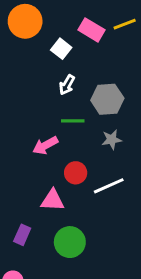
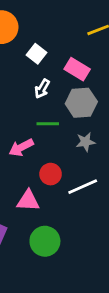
pink rectangle: (91, 30) -> (77, 69), moved

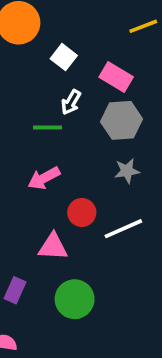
green line: (48, 124) -> (47, 128), moved

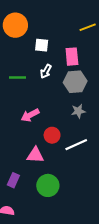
white square: (64, 57) -> (42, 45), turned -32
pink rectangle: (116, 77) -> (72, 57), turned 54
green line: (47, 128) -> (17, 78), moved

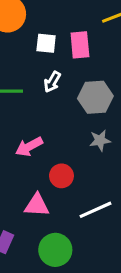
pink rectangle: (72, 57) -> (80, 45), moved
white line: (76, 145) -> (95, 210), moved

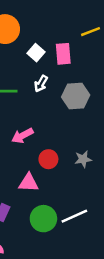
white square: (46, 43) -> (36, 53), turned 35
gray star: (100, 140) -> (83, 159), moved
white line: (95, 210) -> (74, 216), moved

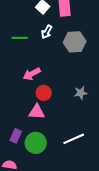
red circle: (48, 159) -> (44, 93), moved
green circle: (43, 219) -> (36, 143), moved

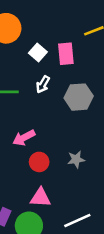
gray star: (81, 93) -> (76, 159), moved
pink triangle: (37, 112) -> (40, 198), moved

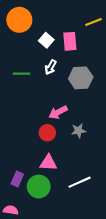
pink arrow: (24, 138) -> (58, 112), moved

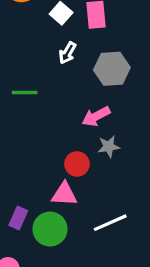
green line: (22, 74) -> (25, 93), moved
pink arrow: (58, 112) -> (96, 116), moved
red circle: (47, 133) -> (77, 164), moved

